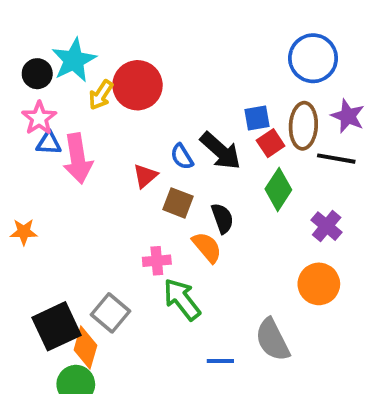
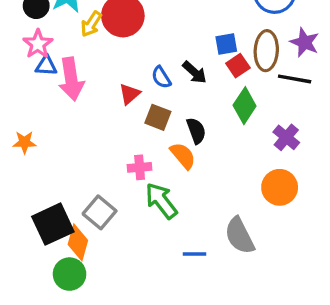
black arrow: (220, 151) -> (195, 72), size x0.7

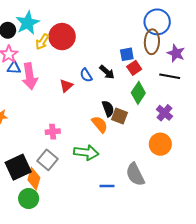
brown ellipse: (266, 51) -> (152, 42), moved
brown square: (158, 117) -> (120, 116), moved
pink cross: (140, 167) -> (53, 132), moved
green arrow: (161, 201) -> (86, 153), turned 135

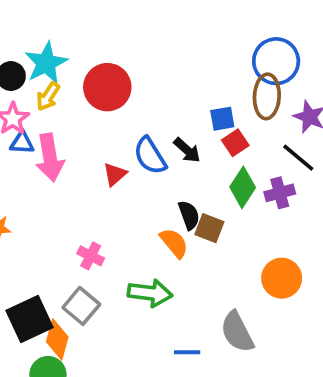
yellow arrow: (42, 42) -> (48, 96), moved
blue semicircle: (86, 75) -> (150, 156), size x1.5
black line: (170, 76) -> (298, 158), turned 30
purple cross: (164, 113) -> (280, 193), moved, turned 35
pink cross: (53, 132) -> (91, 256), turned 32

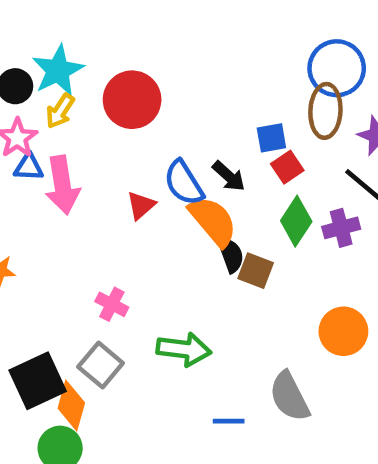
orange semicircle: (174, 243) -> (213, 221), moved, size x1.4

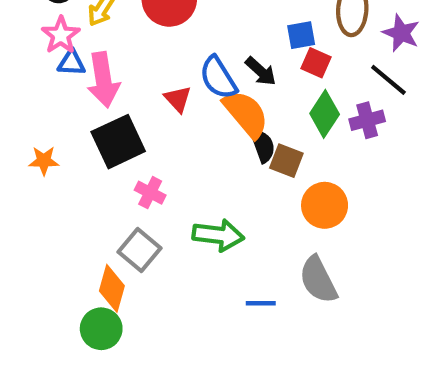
red square: (287, 167) -> (316, 63), turned -32
red triangle: (141, 205) -> (178, 99), turned -32
orange circle: (343, 331) -> (325, 205), moved
black square: (38, 381) -> (118, 142), moved

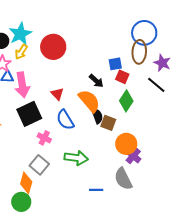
blue semicircle: (218, 78) -> (65, 120), moved
purple cross: (367, 120) -> (133, 156), moved, turned -35

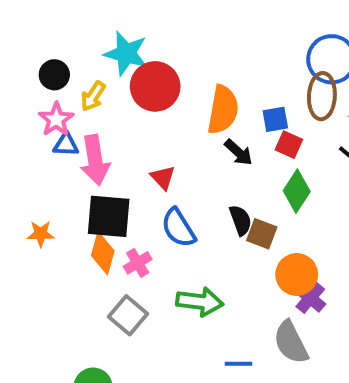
cyan star: (20, 34) -> (126, 53), moved, turned -30
orange semicircle: (89, 101) -> (223, 110), moved, turned 50
black square: (29, 114) -> (109, 216), turned 30
pink cross: (44, 138) -> (138, 263), turned 32
orange diamond: (26, 183) -> (103, 253), moved

